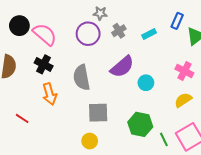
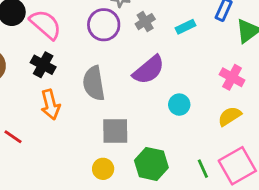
cyan circle: (146, 83) -> (179, 105), moved
green hexagon: (140, 124) -> (151, 164), moved

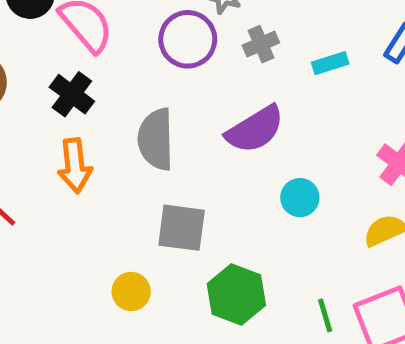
yellow circle: (103, 169) -> (131, 291), moved

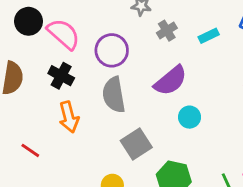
purple circle: (188, 39) -> (112, 50), moved
cyan circle: (300, 198) -> (190, 117), moved
gray square: (182, 228) -> (136, 144), turned -32

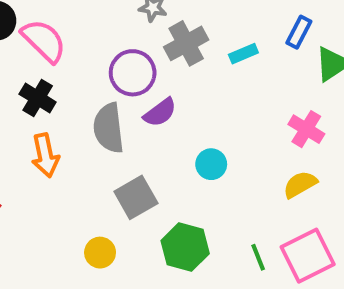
gray cross: (167, 31) -> (186, 43), size x1.5
purple circle: (112, 50) -> (133, 73), moved
purple semicircle: (171, 81) -> (160, 112), moved, size x0.7

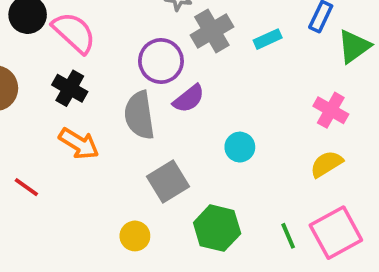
orange arrow: (45, 155) -> (79, 144), turned -45

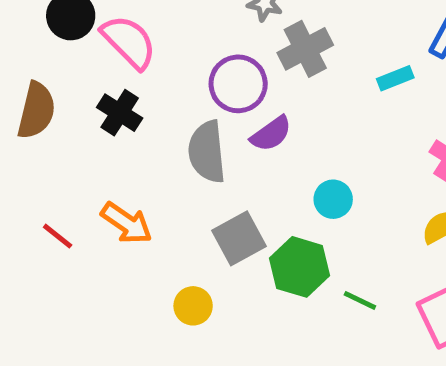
cyan rectangle: (268, 39) -> (395, 78), moved
orange arrow: (79, 144) -> (127, 223), moved
green hexagon: (217, 228) -> (300, 267), moved
green line: (288, 236) -> (360, 300), moved, turned -44

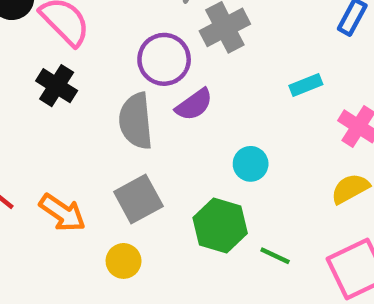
cyan rectangle: (395, 78) -> (306, 85), moved
orange arrow: (127, 223) -> (62, 213), moved
gray square: (239, 238) -> (138, 199), moved

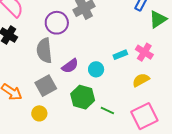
cyan rectangle: (306, 85) -> (120, 55), moved
purple semicircle: (194, 105) -> (70, 66), moved

